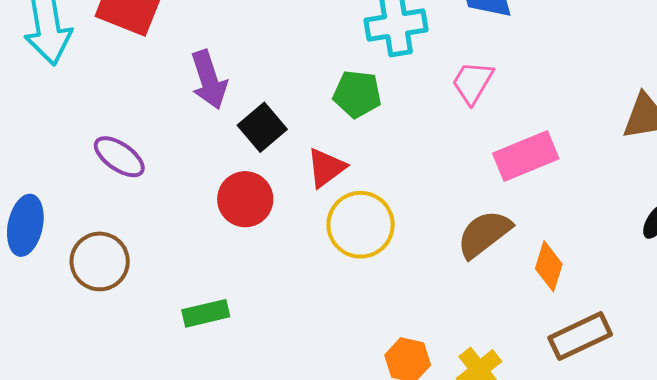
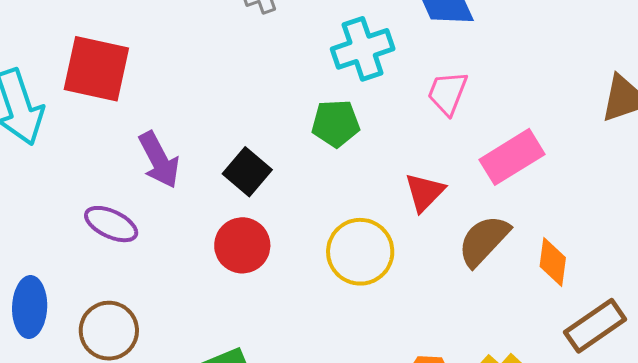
purple arrow: (209, 80) -> (159, 160), moved
red triangle: (326, 168) -> (425, 192), moved

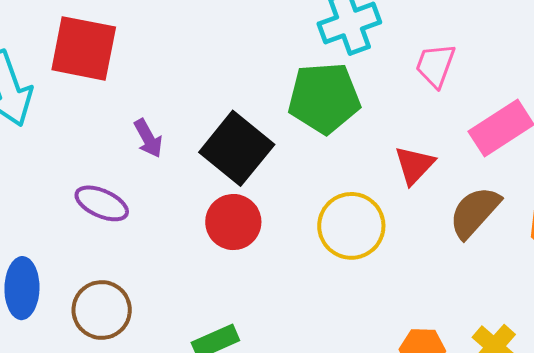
green pentagon: (336, 123) -> (324, 98), size x1.5
purple arrow: (159, 160) -> (148, 138), size x0.7
black square: (247, 172) -> (237, 148), size x1.5

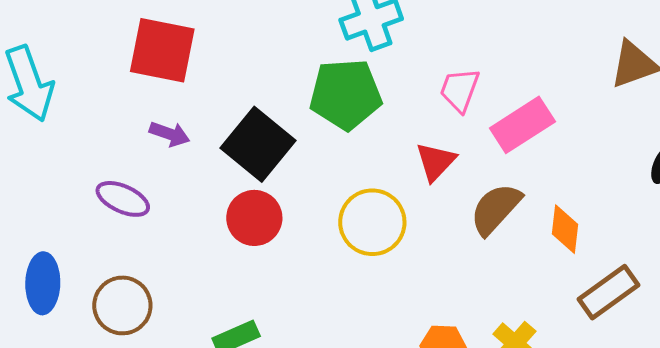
red square: (84, 48) -> (162, 50), moved
pink trapezoid: (435, 65) -> (460, 90), moved
purple arrow: (148, 138) -> (170, 134), turned -42

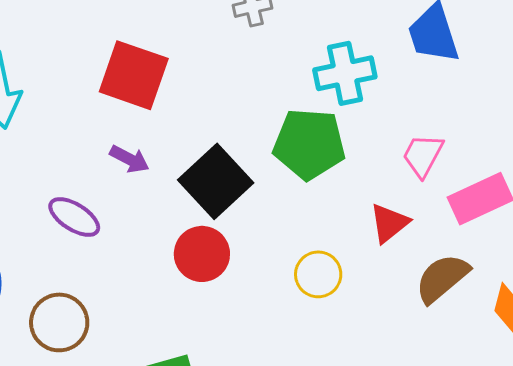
yellow circle: (372, 222) -> (318, 274), size x0.7

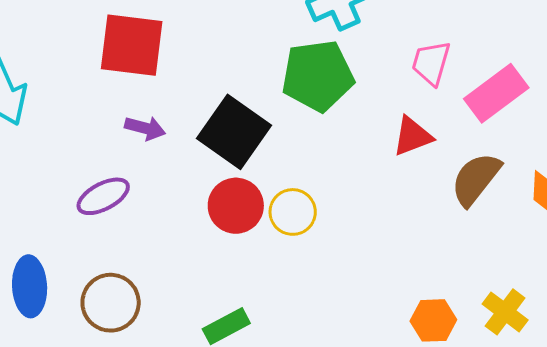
purple ellipse: (74, 217) -> (103, 196), turned -48
red triangle: (389, 223) -> (412, 136), turned 30
yellow circle: (318, 274) -> (293, 212), moved

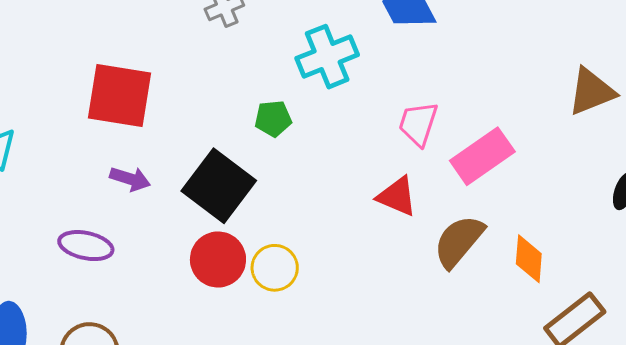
green pentagon: (318, 76) -> (273, 119), moved, size x0.5
red triangle: (412, 136) -> (397, 196), turned 42
purple ellipse: (103, 196) -> (86, 246), turned 38

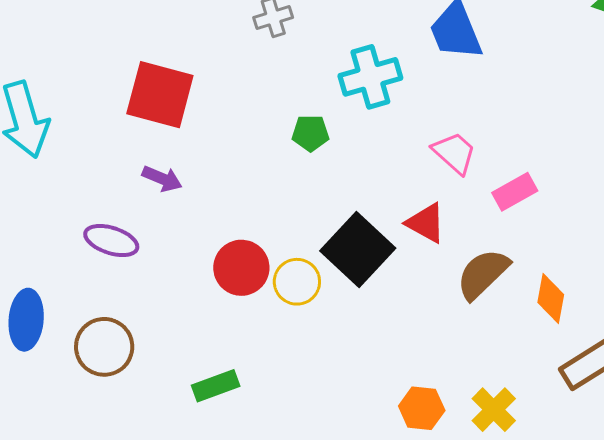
pink trapezoid: (418, 124) -> (454, 153), turned 108
pink rectangle: (482, 156) -> (515, 192), size x0.7
black square: (219, 186) -> (358, 249), moved

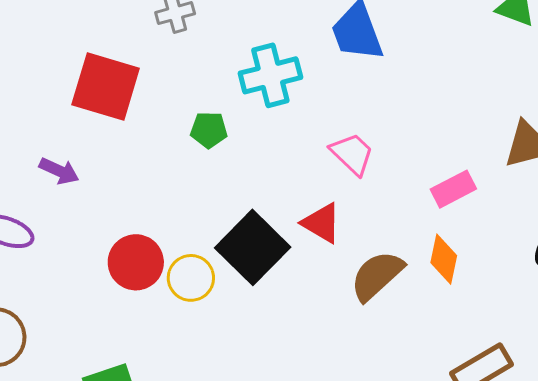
red square: (160, 95) -> (106, 87), moved
pink rectangle: (515, 192) -> (453, 189), moved
orange diamond: (551, 298) -> (444, 259), moved

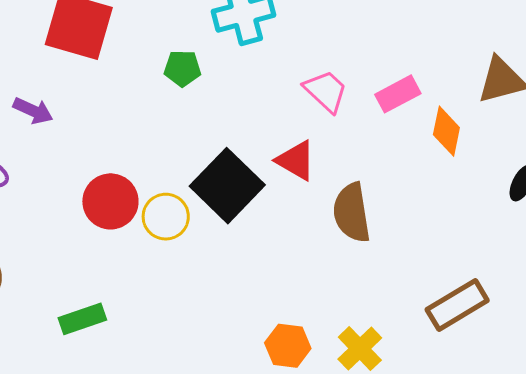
pink rectangle: (453, 189) -> (398, 94), moved
orange diamond: (444, 259) -> (446, 131), moved
brown semicircle: (377, 276) -> (352, 213), turned -56

